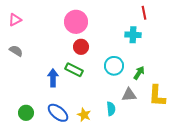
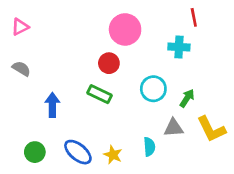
pink circle: (76, 22) -> (125, 29), moved
blue arrow: (53, 78) -> (52, 105), moved
yellow L-shape: (157, 96) -> (211, 129), turned -30

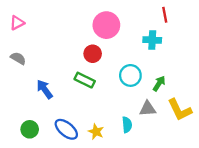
blue arrow: (52, 105) -> (45, 89), turned -36

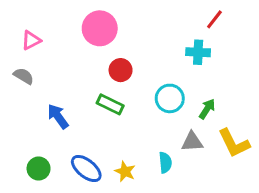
red line: (165, 15) -> (214, 19), turned 49
pink triangle: (17, 23) -> (31, 40), moved
pink circle: (106, 25) -> (100, 28), moved

